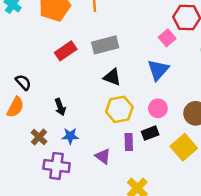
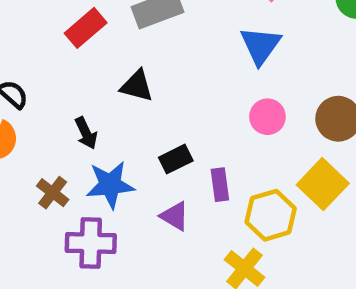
black triangle: (112, 77) -> (137, 86), moved
yellow hexagon: (119, 109) -> (271, 215), moved
black rectangle: (150, 133) -> (176, 159), moved
blue star: (70, 136) -> (110, 185), size x1.5

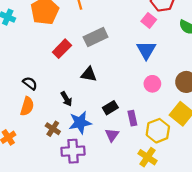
purple triangle: (175, 216) -> (112, 135), turned 40

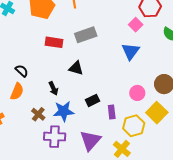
red rectangle: (62, 49) -> (54, 42), turned 48
pink circle: (152, 84) -> (137, 93), moved
purple triangle: (112, 135) -> (90, 140), moved, size x1.6

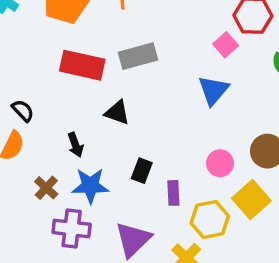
red rectangle: (54, 42) -> (82, 65), size x1.4
black rectangle: (93, 100) -> (142, 171), turned -48

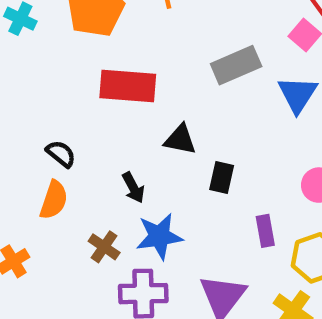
gray rectangle: (138, 56) -> (236, 65), moved
black rectangle: (142, 171) -> (222, 177), moved

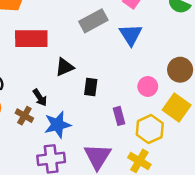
black triangle: (180, 140) -> (65, 67), turned -30
brown cross: (104, 247) -> (24, 116), moved

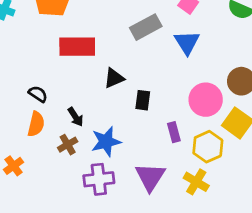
pink circle: (148, 86) -> (206, 100), size x1.5
black arrow: (40, 98) -> (75, 117), moved
brown cross: (24, 116) -> (68, 145), moved, turned 30

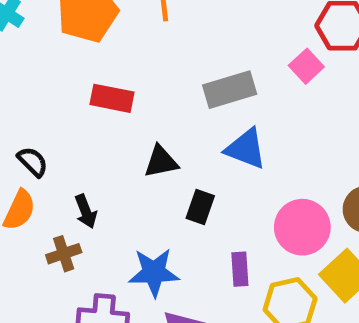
blue triangle: (187, 42) -> (246, 149), moved, turned -48
red rectangle: (77, 47) -> (112, 98), size x0.7
blue star: (106, 142) -> (154, 272), moved

